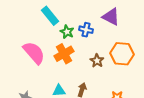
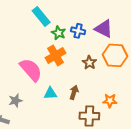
purple triangle: (111, 17) -> (104, 29), moved
pink semicircle: (34, 53) -> (31, 70), moved

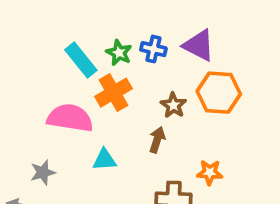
cyan rectangle: (41, 16) -> (81, 60), moved
pink semicircle: (31, 70) -> (70, 118), turned -40
brown arrow: (74, 92) -> (157, 140), moved

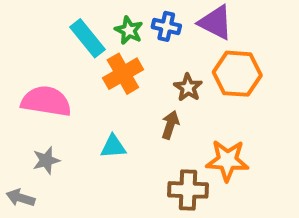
pink semicircle: (70, 118) -> (46, 101), moved
orange star: (210, 172) -> (227, 160), size x1.5

